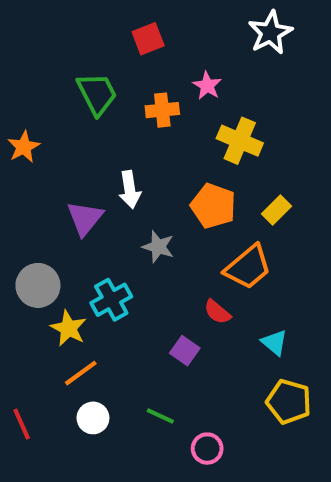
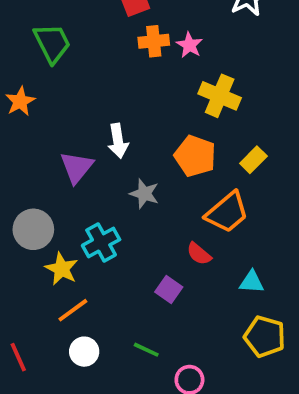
green trapezoid: (97, 94) -> (52, 43), moved
orange cross: (162, 110) -> (154, 41), moved
cyan triangle: (274, 343) -> (252, 282), turned -36

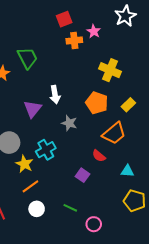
green trapezoid: (52, 43) -> (27, 58), moved
pink star: (189, 45) -> (94, 31), moved

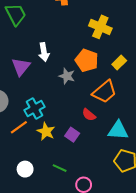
gray star: (69, 123) -> (67, 76), moved
yellow star: (24, 164) -> (46, 131), moved
cyan triangle: (127, 171) -> (118, 130), size x1.5
orange line: (30, 186) -> (19, 127), moved

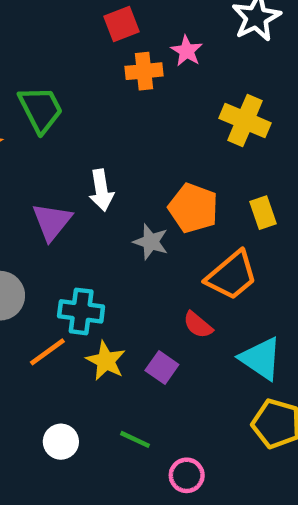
yellow cross: (100, 27) -> (245, 121), moved
yellow rectangle: (119, 62) -> (263, 213), turned -64
cyan cross: (34, 108) -> (81, 311), turned 36
cyan triangle: (118, 130) -> (261, 359), turned 30

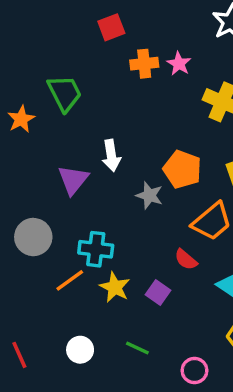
red square: (122, 24) -> (111, 27), moved
pink star: (187, 51) -> (179, 64), moved
pink circle: (187, 475) -> (194, 370), moved

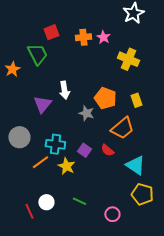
red square: (111, 27) -> (51, 32), moved
purple square: (158, 292) -> (84, 150), moved
red line: (19, 355) -> (29, 211), moved

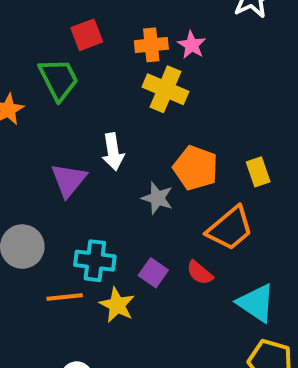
yellow cross: (128, 59) -> (165, 89), moved
orange line: (40, 162) -> (65, 297), turned 30

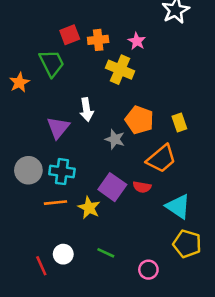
orange cross: (151, 45) -> (98, 40), moved
cyan cross: (95, 261) -> (62, 172), moved
purple square: (153, 273) -> (112, 187), size x1.5
red semicircle: (200, 273) -> (142, 187), turned -30

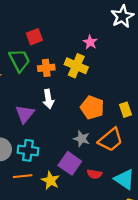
orange cross: (98, 40) -> (46, 68), moved
gray star: (115, 139) -> (82, 139), moved
red semicircle: (142, 187) -> (94, 174), moved

